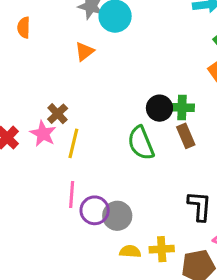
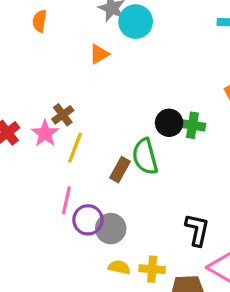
brown rectangle: (186, 136) -> (120, 170), moved, turned 45

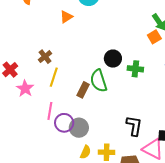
green cross: (192, 125) -> (135, 69), moved
pink star: (45, 133) -> (25, 88), moved
yellow semicircle: (119, 267) -> (86, 152), turned 104

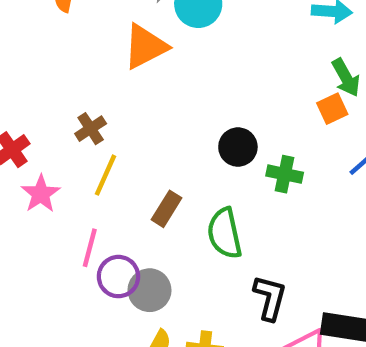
orange triangle: (66, 17) -> (145, 47), size x1.6
green semicircle: (99, 81) -> (225, 233), moved

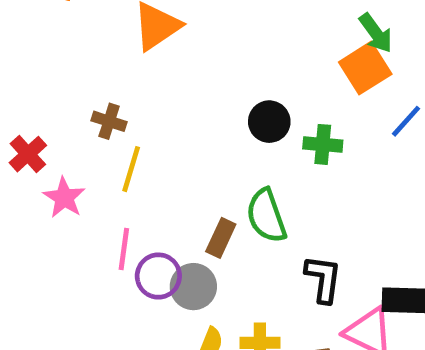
orange square: (332, 109) -> (365, 68), size x1.5
brown cross: (91, 129) -> (109, 121), turned -32
brown rectangle: (167, 209) -> (221, 238), moved

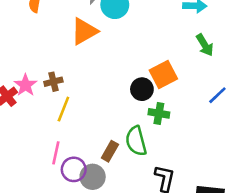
orange square: (365, 68) -> (163, 75), moved
brown cross: (109, 121) -> (53, 82), turned -36
green cross: (323, 144) -> (159, 113), moved
pink star: (64, 198) -> (26, 85), moved

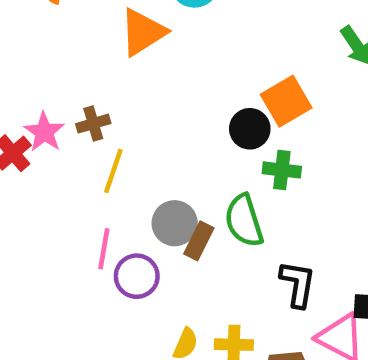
gray circle: (93, 177) -> (175, 223), moved

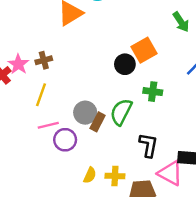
green cross: (282, 170) -> (153, 92), moved
yellow line: (113, 171) -> (41, 95), moved
green semicircle: (244, 221) -> (121, 112), turned 44
pink line: (104, 249) -> (48, 125), turned 66

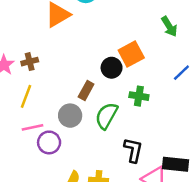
brown rectangle: (98, 122) -> (86, 91), moved

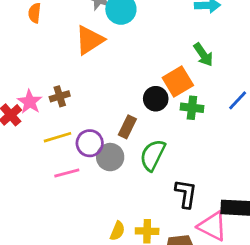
green arrow: (169, 26) -> (203, 55), moved
yellow line: (26, 96) -> (57, 137), turned 55
green cross: (139, 96) -> (192, 108), moved
purple circle: (49, 142) -> (90, 143), moved

